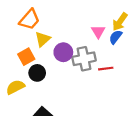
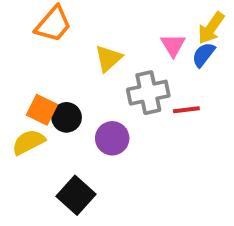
yellow triangle: (43, 39) -> (108, 58), moved
purple circle: (63, 52) -> (112, 138), moved
orange square: (26, 57) -> (42, 110), moved, turned -35

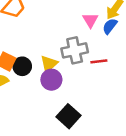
yellow triangle: (108, 58) -> (49, 64), moved
black square: (76, 195) -> (68, 116), moved

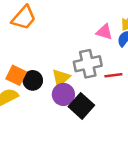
pink triangle: (90, 20) -> (104, 32), turned -42
black square: (68, 116) -> (81, 106), moved

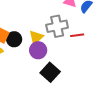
black square: (81, 106) -> (50, 72), moved

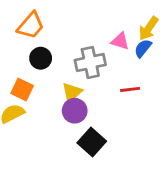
gray cross: (57, 26) -> (90, 62), moved
black circle: (14, 39) -> (41, 58), moved

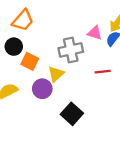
black circle: (41, 58) -> (14, 47), moved
orange square: (22, 89) -> (30, 61), moved
purple circle: (75, 111) -> (42, 89), moved

